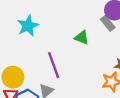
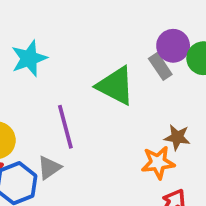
green triangle: (82, 37) -> (116, 86), size x1.6

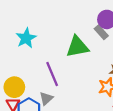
green triangle: (116, 86) -> (77, 47), turned -30

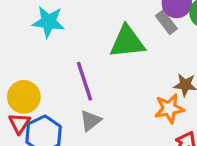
cyan star: (26, 38) -> (48, 22), turned 30
gray triangle: (46, 99) -> (90, 121), moved

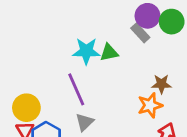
cyan star: (48, 22) -> (86, 51), moved
green triangle: (127, 42) -> (109, 53), size x0.6

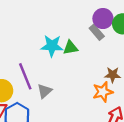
purple line: (76, 89) -> (25, 76), moved
gray triangle: (85, 122) -> (45, 91), moved

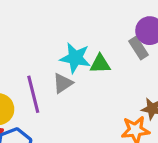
gray triangle: (45, 91) -> (63, 83), moved

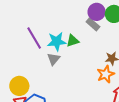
purple line: (33, 94) -> (34, 38), moved

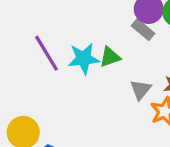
gray triangle: (54, 59) -> (141, 90), moved

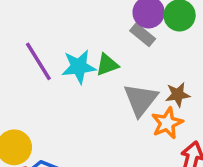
gray triangle: (141, 90) -> (141, 100), size x1.5

